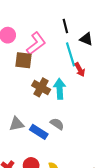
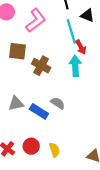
brown square: (23, 60) -> (18, 51), moved
cyan arrow: (60, 89) -> (75, 66), moved

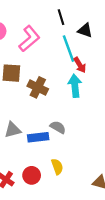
blue rectangle: (39, 111) -> (38, 137), turned -36
yellow semicircle: (54, 150) -> (57, 167), moved

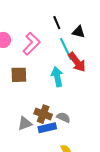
red arrow: (80, 65) -> (77, 62), size x1.5
cyan arrow: (75, 86) -> (57, 77), moved
brown cross: (38, 87) -> (43, 114), moved

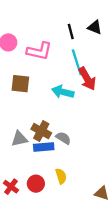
black triangle: (79, 32) -> (95, 27), moved
pink L-shape: (31, 44) -> (39, 51), turned 50
cyan arrow: (57, 77) -> (63, 92), turned -72

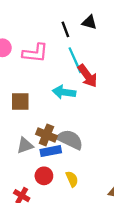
brown square: (20, 84) -> (20, 101), moved
gray semicircle: (63, 138) -> (70, 140), size x1.6
red circle: (36, 184) -> (44, 176), moved

